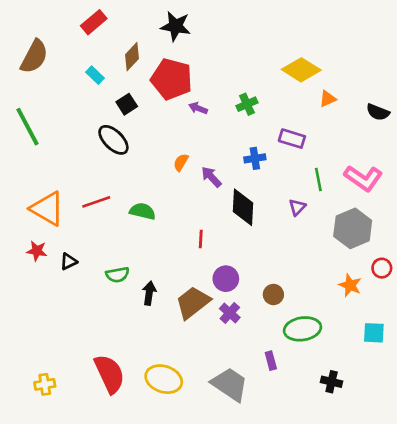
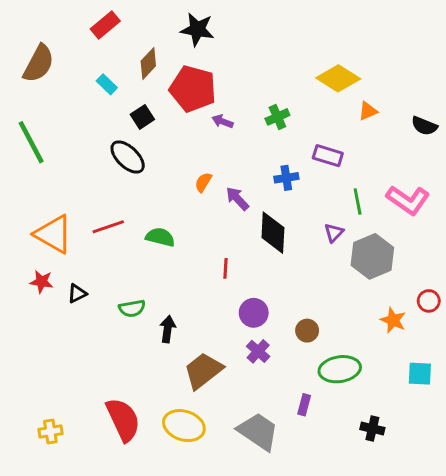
gray hexagon: (353, 228) -> (372, 256), moved
brown trapezoid: (193, 302) -> (203, 371), moved
purple rectangle: (271, 361) -> (304, 405), turned 30

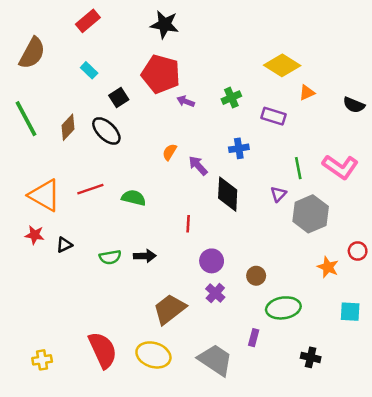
brown diamond: (148, 64) -> (68, 127), moved
purple rectangle: (328, 156) -> (273, 116), moved
black arrow: (168, 329) -> (145, 256), moved, turned 80

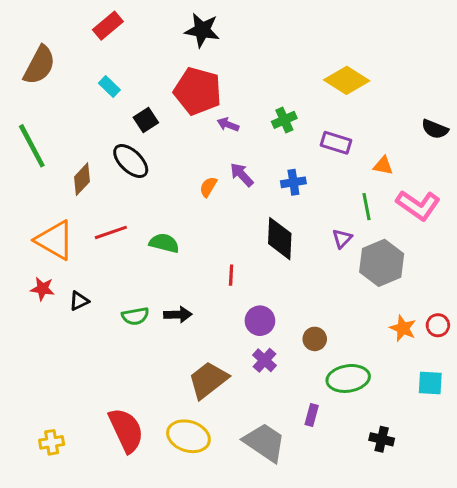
orange triangle: (307, 93) -> (383, 166), moved, turned 35
brown diamond: (68, 127) -> (82, 179), moved
purple arrow: (198, 166) -> (242, 175), moved
red circle: (358, 251) -> (438, 325), moved

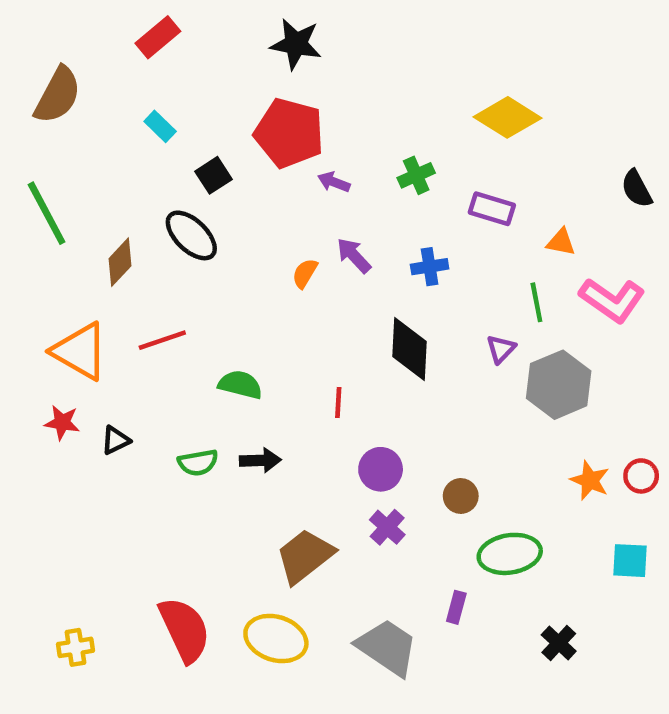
black semicircle: (435, 129) -> (637, 189), turned 40
green semicircle: (164, 243) -> (240, 385), moved
black cross: (382, 439) -> (559, 643), turned 30

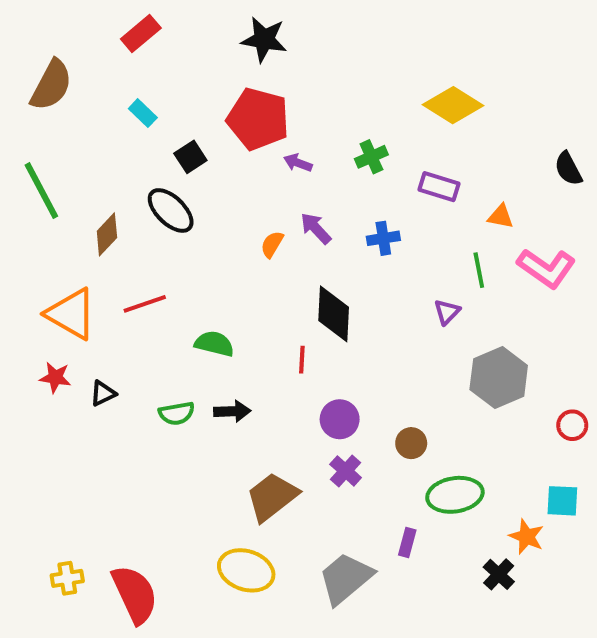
black diamond: (409, 349) -> (334, 314), moved
gray hexagon: (559, 385) -> (499, 377), moved
orange star: (590, 480) -> (527, 537), moved
red semicircle: (185, 630) -> (135, 594), moved
gray trapezoid: (387, 647) -> (346, 578), turned -74

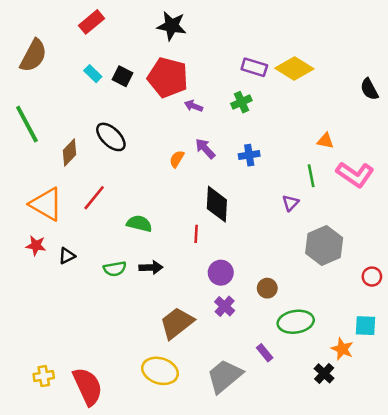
black square: (190, 157) -> (123, 76), moved, turned -30
black semicircle: (568, 169) -> (369, 89), moved
purple rectangle: (439, 187) -> (254, 67), moved
red line: (145, 304) -> (94, 198), turned -32
purple rectangle: (407, 543) -> (265, 353), turned -54

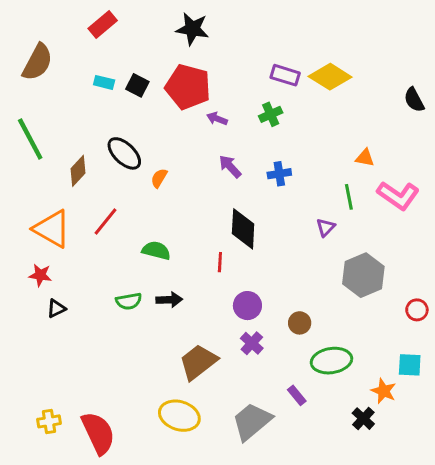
cyan rectangle: (93, 74) -> (104, 82), turned -30
orange semicircle: (177, 159) -> (159, 178), moved
black triangle: (67, 256) -> (56, 308), moved

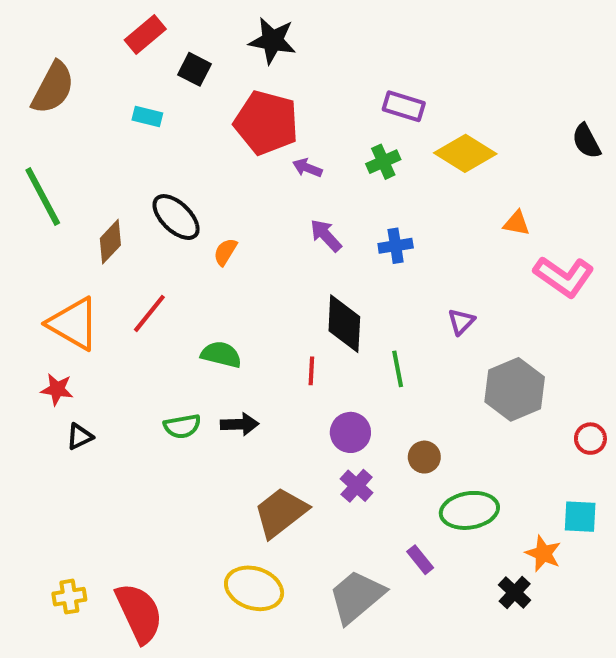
yellow diamond: (330, 77) -> (465, 153), moved
black square: (137, 85) -> (195, 69), moved
green line: (349, 197) -> (398, 369), moved

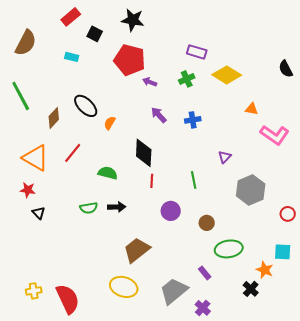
black diamond: (344, 324) -> (144, 153), moved
black triangle: (80, 437) -> (39, 213), turned -48
purple cross: (357, 486) -> (203, 308), moved

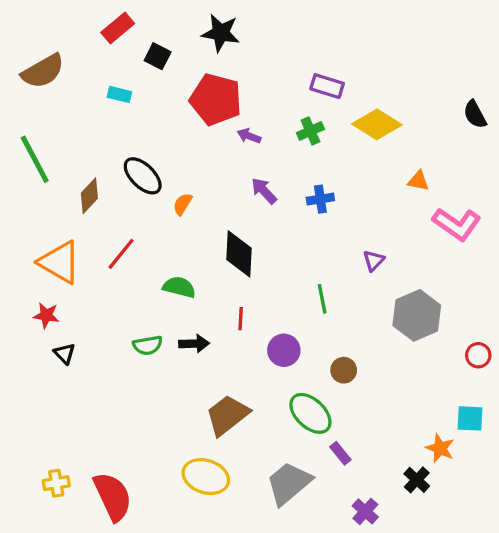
brown semicircle: (26, 43) -> (43, 71), turned 32
red line: (152, 181) -> (241, 319), moved
green ellipse: (229, 249) -> (310, 413), moved, turned 52
purple cross: (203, 308) -> (365, 511), moved

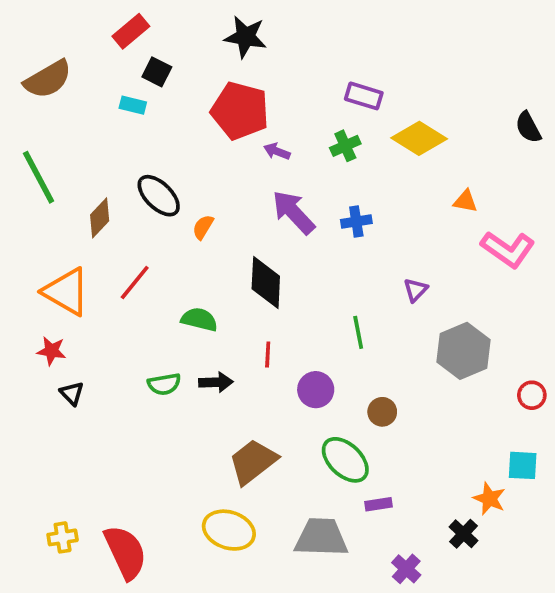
black square: (158, 56) -> (157, 72), moved
purple arrow: (264, 191) -> (294, 212), size x1.5
purple rectangle: (340, 453) -> (379, 504), turned -60
gray trapezoid: (289, 483) -> (321, 537), turned 42

